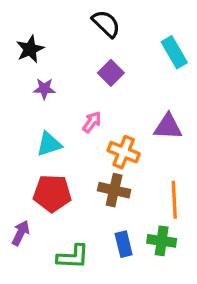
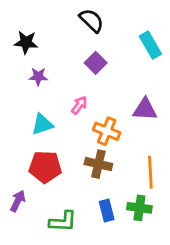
black star: (30, 49) -> (26, 42), turned 30

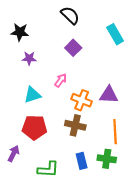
purple triangle: (145, 109) -> (109, 95), moved

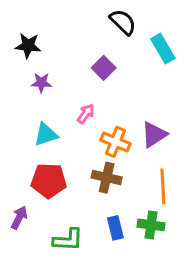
black semicircle: (70, 15) -> (123, 22), moved
purple triangle: (109, 95) -> (154, 135), turned -36

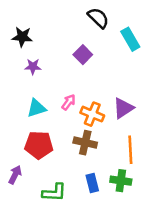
pink arrow: (86, 114) -> (69, 102), moved

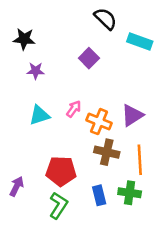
cyan rectangle: (130, 39) -> (140, 42), turned -40
brown cross: (85, 143) -> (107, 152), moved
red pentagon: (39, 145) -> (61, 171), moved
green L-shape: (54, 193) -> (58, 205), turned -60

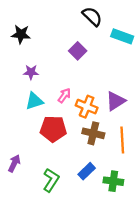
purple star: (36, 71) -> (31, 72), moved
red pentagon: (61, 171) -> (53, 129), moved
green cross: (130, 193) -> (113, 181), moved
blue rectangle: (99, 195) -> (87, 171), turned 60

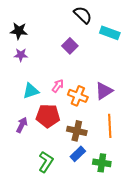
purple star: (31, 72) -> (21, 55), moved
brown cross: (93, 133) -> (77, 131), moved
purple arrow: (14, 163) -> (22, 125), moved

